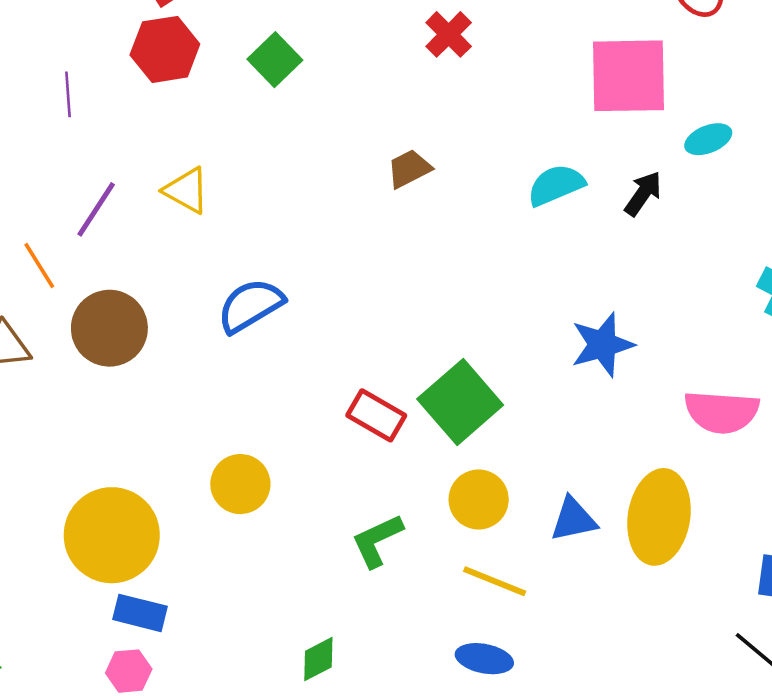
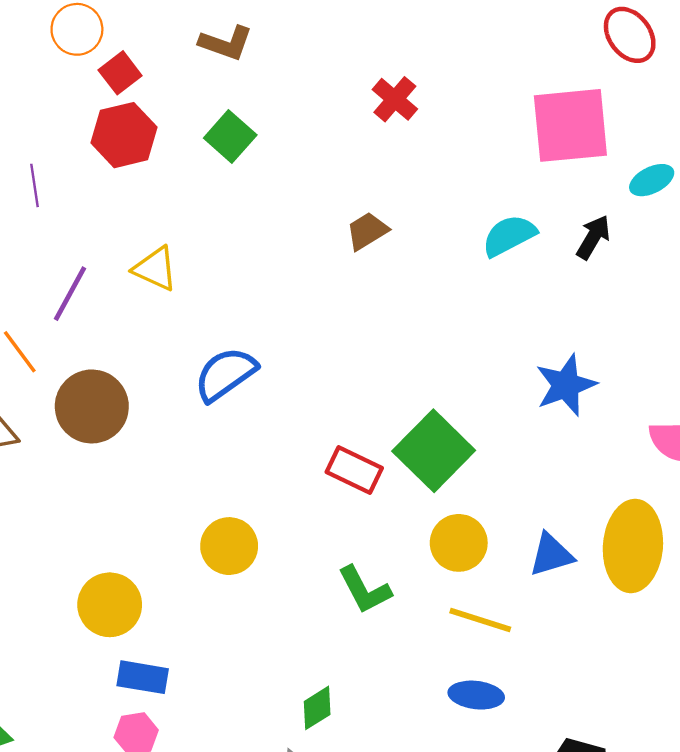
yellow circle: (112, 535) -> (110, 605), size x0.7
green L-shape: (377, 541) -> (365, 590), turned -88

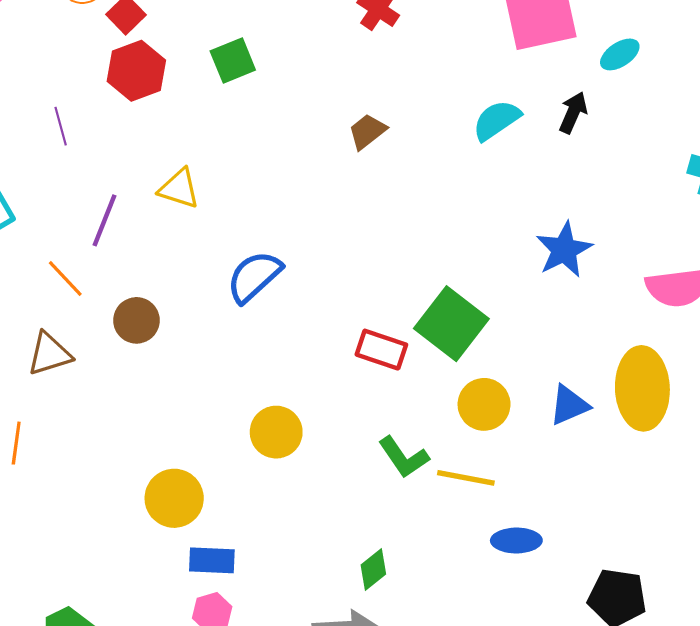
green square: (230, 136) -> (233, 60), turned 33
brown circle: (92, 406) -> (136, 320), size x0.7
yellow line: (480, 620) -> (466, 478), moved

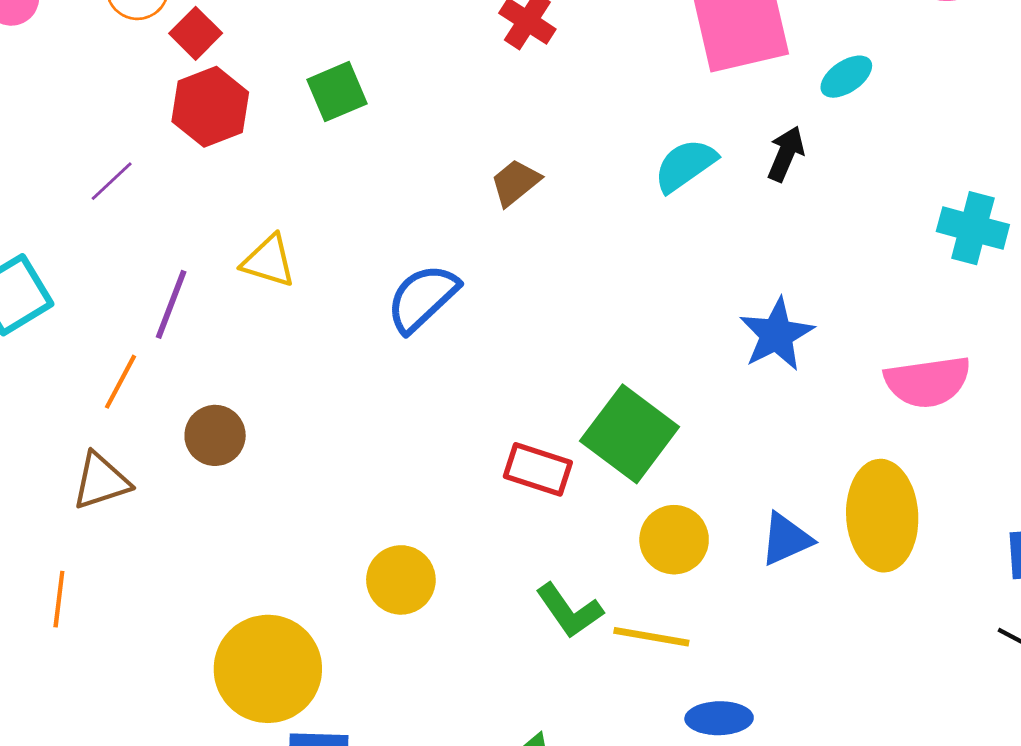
purple line: (61, 126) -> (112, 181), turned 63
blue semicircle: (254, 277) -> (422, 298), moved
orange line: (65, 279) -> (120, 382), turned 72
yellow circle: (174, 498) -> (268, 669), size x1.4

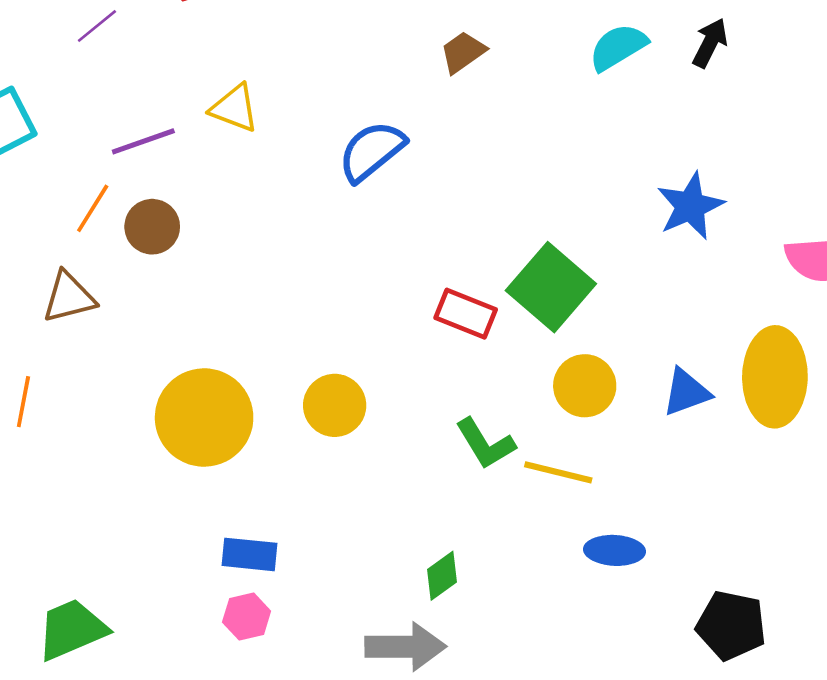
purple line: (171, 304) -> (143, 141), turned 46
brown circle: (215, 435) -> (152, 227), moved
yellow circle: (268, 669) -> (204, 417), moved

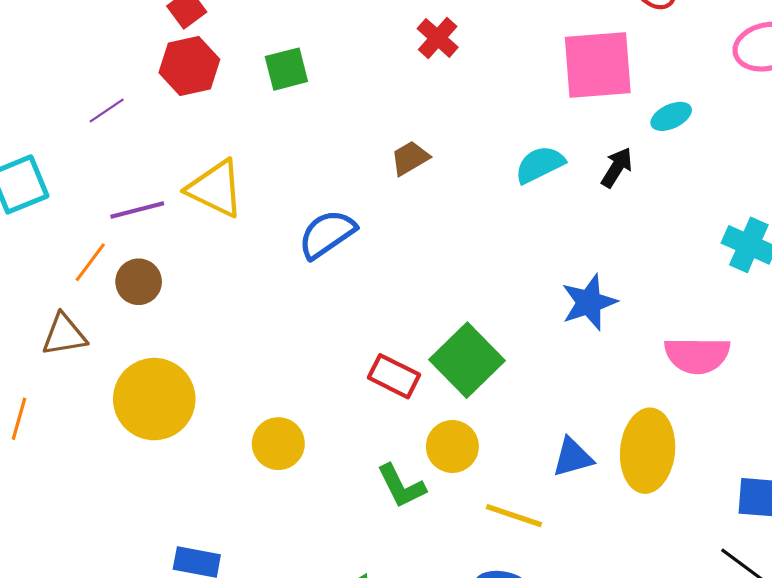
yellow triangle: (234, 108) -> (216, 189), size x1.4
yellow circle: (585, 386) -> (452, 446), moved
yellow circle: (204, 417) -> (154, 399), moved
yellow line: (558, 472) -> (514, 516), moved

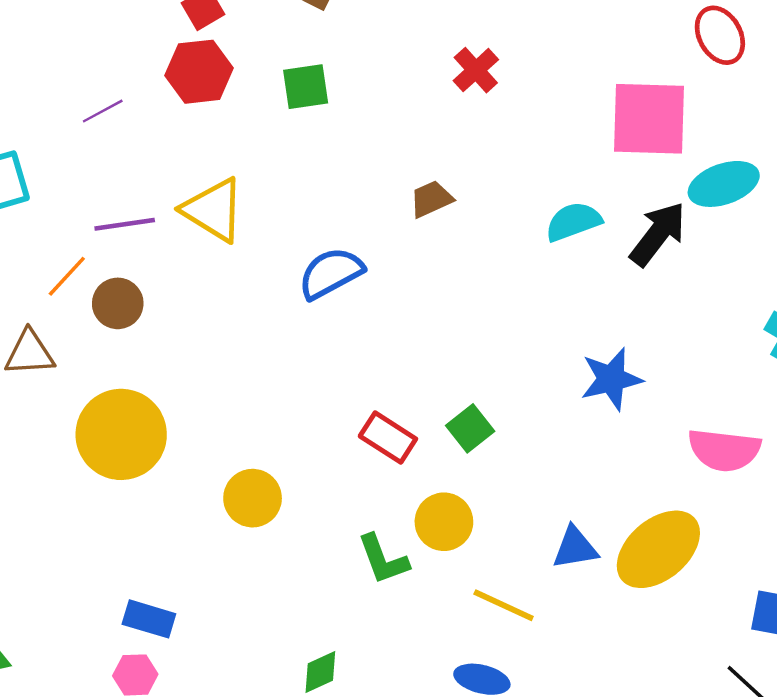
cyan ellipse: (671, 116) -> (724, 184), size x1.5
black arrow: (617, 168) -> (658, 234), size x1.5
green square: (467, 360) -> (470, 428), size x0.6
yellow ellipse: (648, 451) -> (658, 549), turned 38

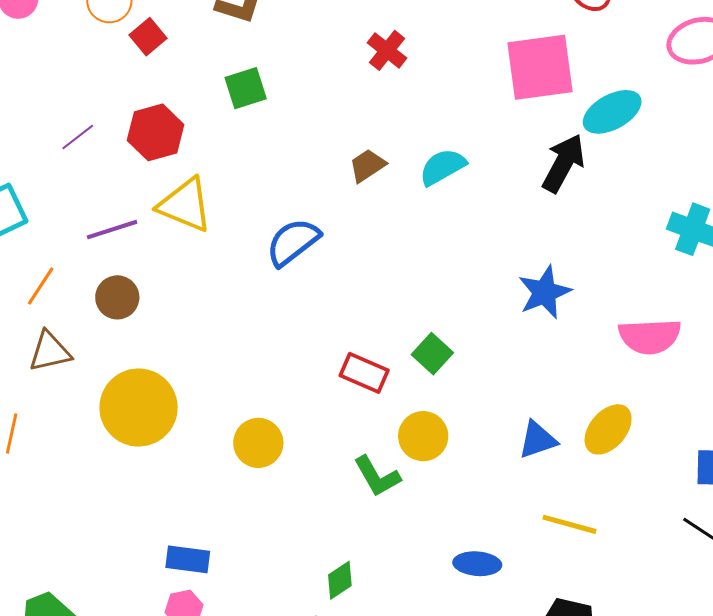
red hexagon: (199, 72) -> (156, 132), moved
cyan semicircle: (573, 222) -> (443, 167), moved
orange line: (67, 276) -> (41, 286), moved
yellow ellipse: (658, 549) -> (608, 429), size x0.7
yellow line: (504, 605) -> (570, 524), moved

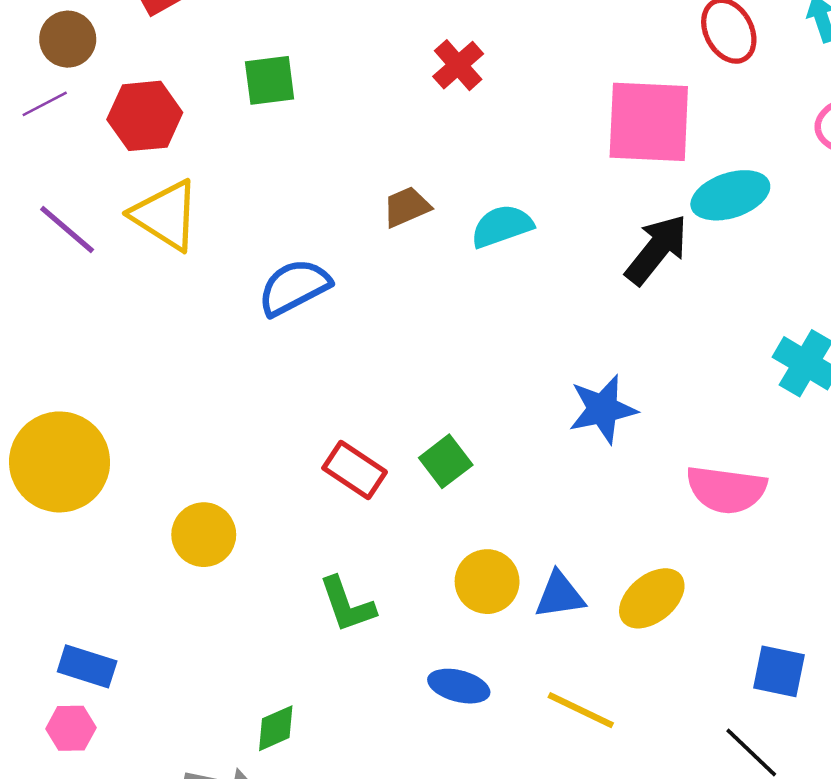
purple line: (112, 230) -> (67, 229), turned 48
brown circle: (117, 297) -> (68, 39), moved
yellow circle: (423, 436) -> (487, 582), moved
blue ellipse: (477, 564) -> (459, 686), moved

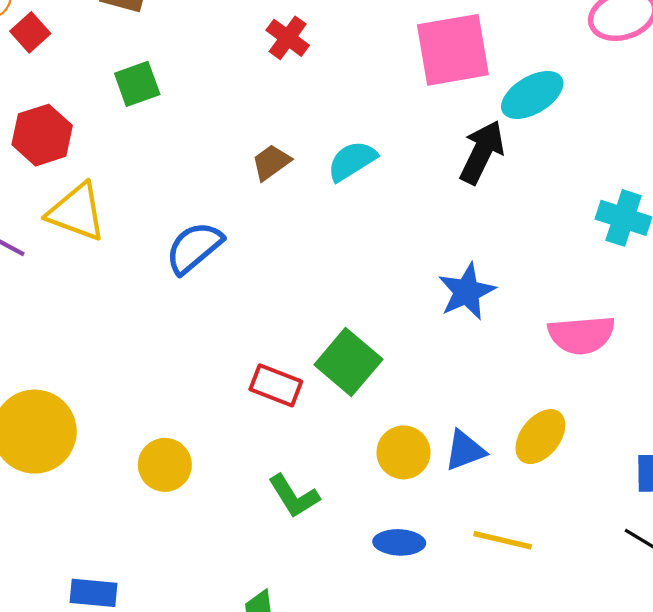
green square: (446, 461) -> (348, 362), size x1.5

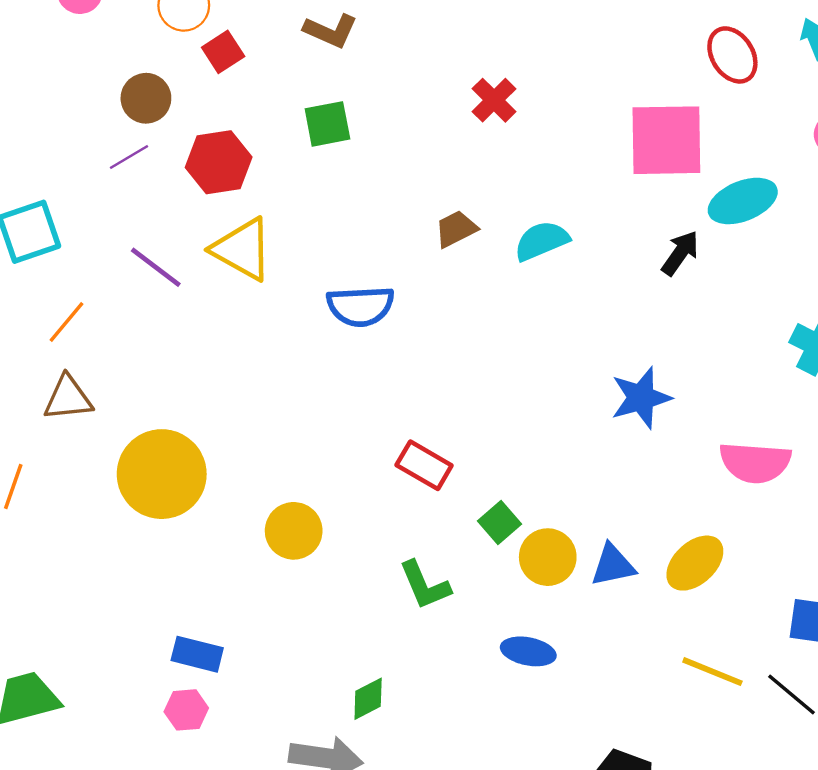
black arrow: (482, 152) -> (680, 253), size x0.7
blue semicircle: (194, 248) -> (360, 306), turned -152
green square: (348, 362) -> (499, 523), moved, size x0.6
yellow line: (503, 540) -> (712, 672), moved

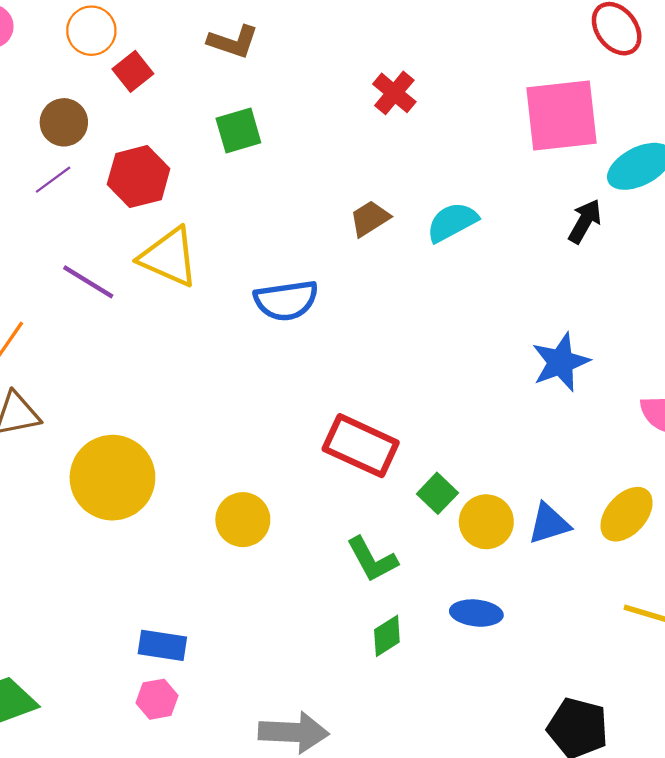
red rectangle: (424, 465) -> (361, 446), size x1.4
green diamond: (368, 699) -> (387, 636), moved

